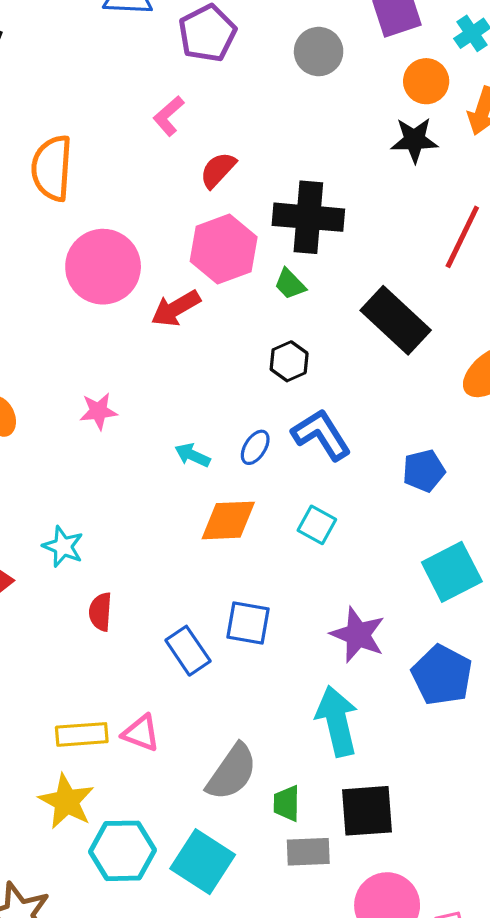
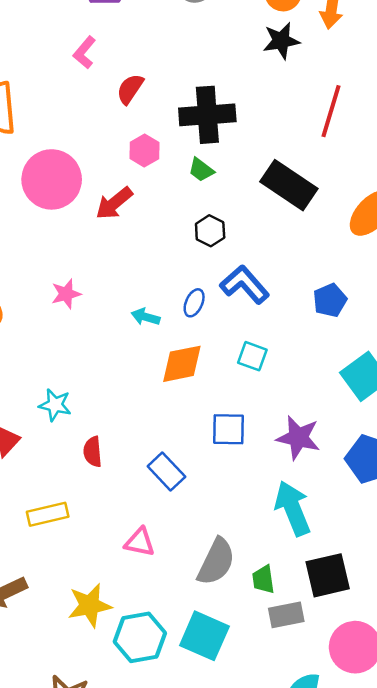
pink hexagon: (224, 249) -> (144, 151), size x0.6
blue square: (248, 623) -> (229, 429), moved
yellow rectangle: (82, 734) -> (48, 514), moved
yellow star: (67, 801) -> (90, 605), turned -30

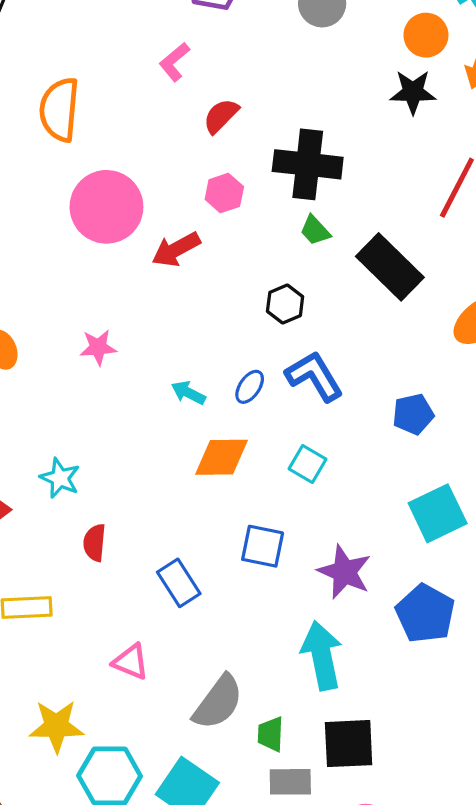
green trapezoid: (201, 170) -> (315, 230), moved

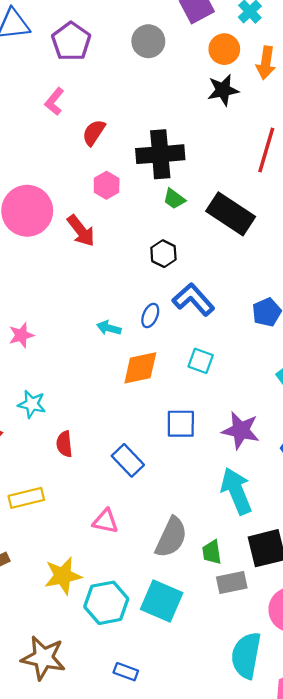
red arrow: (176, 249) -> (81, 231), turned -88
pink star: (98, 347) -> (21, 335), moved

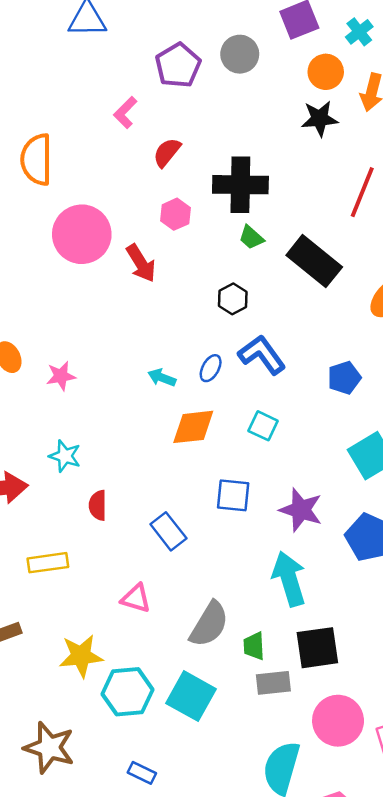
purple pentagon: (71, 41) -> (178, 65), moved

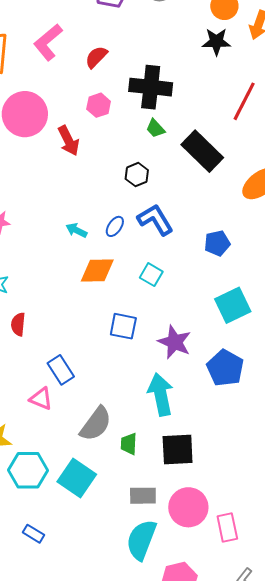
pink L-shape: (125, 112) -> (48, 42), moved, size x1.5
blue rectangle: (168, 531) -> (61, 370), moved
gray rectangle: (273, 683) -> (143, 496), moved

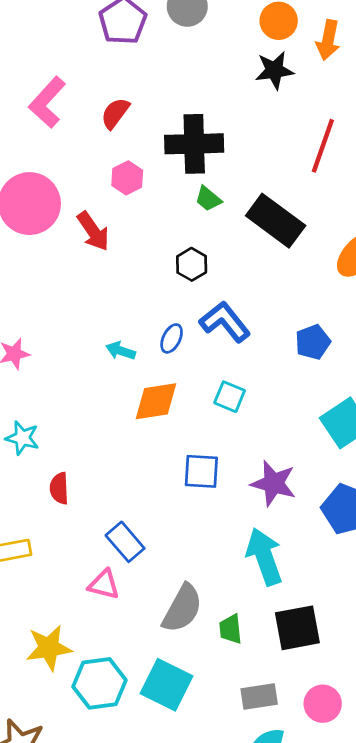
pink circle: (188, 507) -> (323, 704), size x0.7

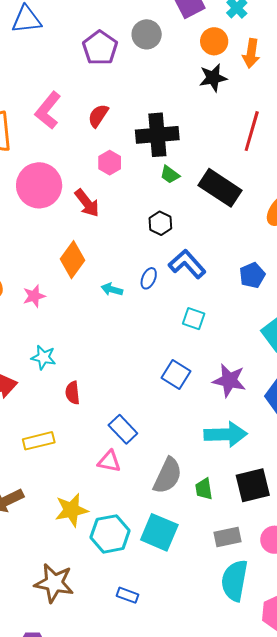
orange diamond: (156, 401) -> (72, 260), moved, turned -42
blue square: (201, 471) -> (176, 375), turned 32
cyan arrow: (264, 557) -> (226, 434), turned 111

